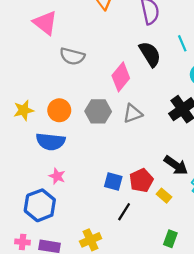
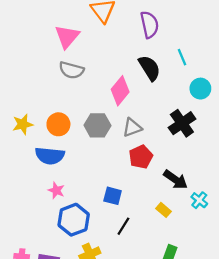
pink triangle: (45, 23) -> (67, 37), moved, turned 32
red pentagon: (141, 180) -> (141, 157), moved
blue hexagon: (40, 205) -> (74, 220), moved

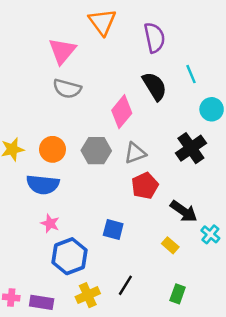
black line: (123, 226) -> (125, 285), moved

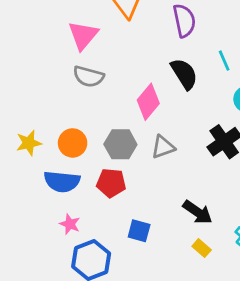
red pentagon: (145, 186) -> (111, 183), moved, turned 30
black arrow: (184, 211) -> (198, 212), moved

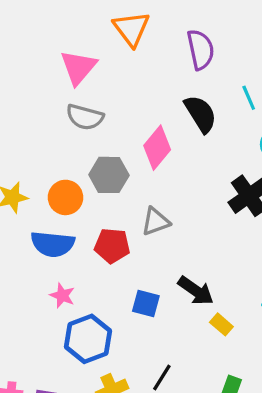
gray hexagon: (120, 144) -> (109, 175), moved
gray triangle: (163, 147) -> (156, 222), moved
black arrow: (198, 212) -> (196, 291), moved

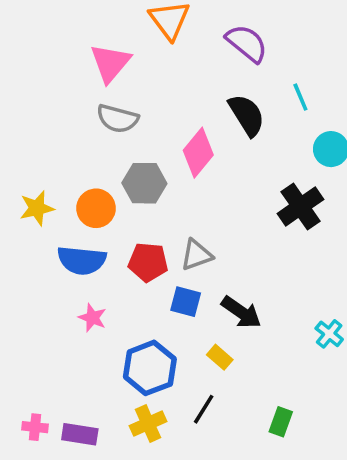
purple semicircle: (201, 50) -> (247, 43), turned -39
gray triangle: (156, 222) -> (196, 255), moved
blue square: (146, 304) -> (186, 302), moved
yellow rectangle: (221, 324) -> (220, 357), moved
blue hexagon: (88, 339) -> (150, 368), moved

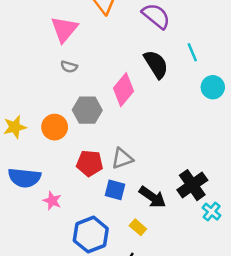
gray semicircle: (118, 119) -> (69, 67), size x0.6
black cross: (300, 206) -> (192, 185), moved
blue semicircle: (82, 260) -> (24, 178), moved

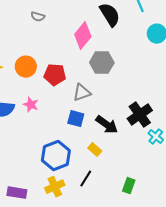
gray hexagon: (87, 110) -> (102, 63), moved
red pentagon: (90, 163) -> (55, 75), moved
pink star: (52, 201) -> (31, 105), moved

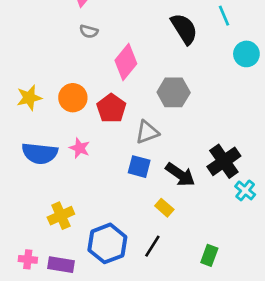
pink diamond: (83, 36) -> (126, 62), moved
red pentagon: (55, 75) -> (111, 108), turned 30
blue hexagon: (56, 156) -> (107, 243), moved
yellow cross: (55, 187) -> (61, 216), moved

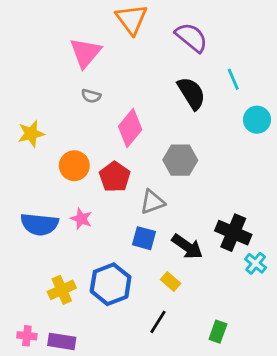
yellow star: (29, 98) -> (31, 134), moved
black cross: (224, 161) -> (233, 233), turned -32
blue hexagon: (107, 243) -> (111, 284), moved

